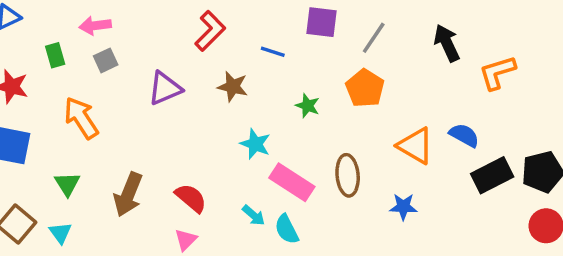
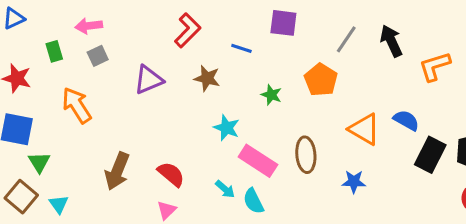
gray line: (374, 38) -> (346, 39), moved
black rectangle: (492, 175) -> (430, 155), turned -36
green triangle: (67, 184) -> (39, 162), moved

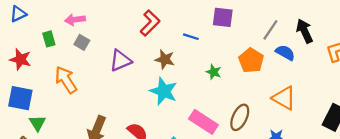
gray square: (98, 56) -> (82, 42), turned -35
blue semicircle: (406, 120) -> (285, 53), moved
cyan star: (226, 128) -> (164, 91), moved, size x1.4
brown ellipse: (306, 155) -> (240, 117), turned 30

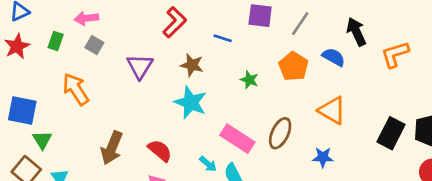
gray line: (270, 30) -> (300, 24), moved
green rectangle: (49, 39) -> (56, 41), turned 35
red star: (20, 59) -> (17, 46), moved, turned 30
purple triangle: (120, 61) -> (140, 66), turned -35

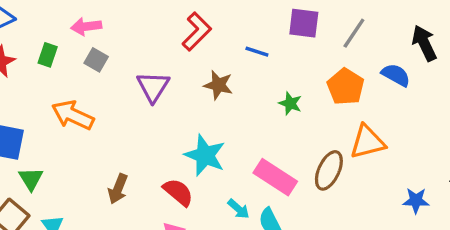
orange arrow: (76, 89) -> (73, 115), turned -32
cyan star: (191, 102) -> (205, 155), moved
orange triangle: (332, 110) -> (367, 142), moved, turned -44
brown arrow: (112, 148) -> (118, 189), size x0.7
blue star: (323, 157) -> (416, 201), moved

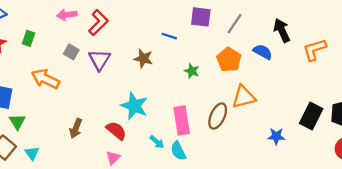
pink arrow: (86, 26) -> (67, 15), moved
red L-shape: (197, 31) -> (98, 23), moved
gray square: (96, 60) -> (71, 52), moved
pink rectangle: (275, 177) -> (182, 121), turned 48

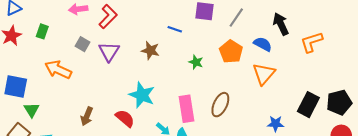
orange triangle: (244, 97) -> (264, 74), moved, turned -35

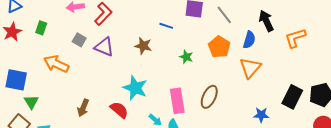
gray line: (236, 18) -> (224, 15), turned -72
blue semicircle: (263, 44) -> (249, 40), turned 78
purple triangle: (109, 52) -> (104, 47), turned -40

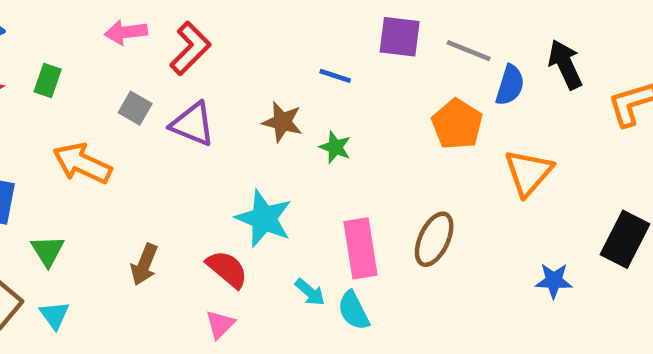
gray line: (224, 15) -> (469, 51), turned -30
blue semicircle: (249, 40) -> (510, 85), moved
green star: (186, 57) -> (335, 147), moved
green triangle: (31, 102) -> (48, 251), moved

